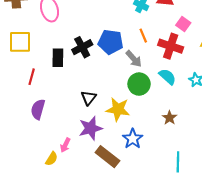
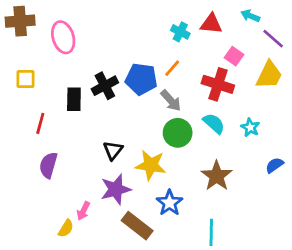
orange line: (143, 36) -> (172, 68), moved, turned 64
yellow square: (20, 42) -> (25, 79), size x0.7
brown star: (170, 118) -> (217, 176), size x1.6
cyan line: (178, 162) -> (211, 232), moved

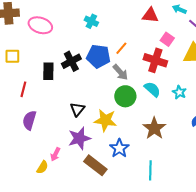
cyan cross: (180, 32) -> (91, 21), moved
pink ellipse: (63, 37) -> (40, 25), turned -55

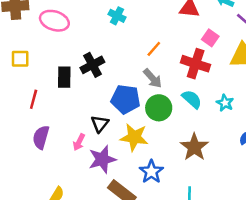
blue pentagon: (98, 56) -> (126, 99), moved
pink arrow: (55, 154) -> (79, 142), moved

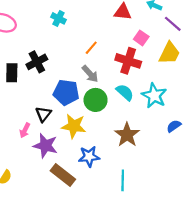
cyan star: (225, 103) -> (154, 96), size x1.6
purple star: (102, 159) -> (46, 146), turned 30
blue star: (151, 172) -> (89, 156), turned 30

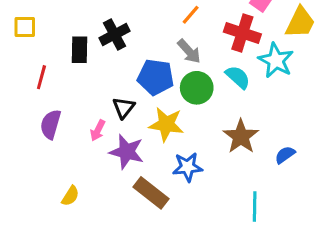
cyan star: (154, 96) -> (276, 60), moved
blue semicircle: (174, 126) -> (285, 155), moved
cyan line: (123, 180) -> (255, 207), moved

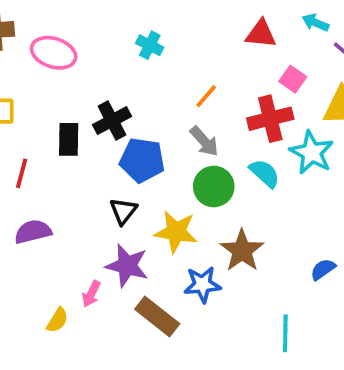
red cross: (242, 33) -> (270, 119), turned -32
blue pentagon: (156, 77) -> (142, 160), moved
purple semicircle: (51, 124) -> (33, 232), turned 60
pink arrow: (98, 130) -> (91, 294), moved
brown star: (241, 137) -> (242, 251), moved

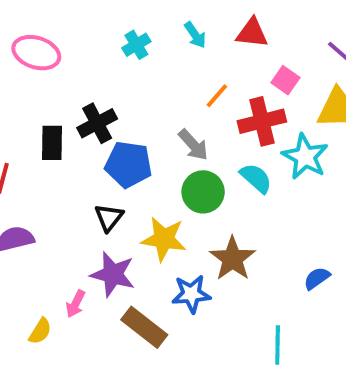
cyan arrow: (315, 23) -> (195, 35), moved, turned -148
cyan cross: (150, 45) -> (136, 45), turned 32
orange line: (206, 96) -> (217, 96), moved

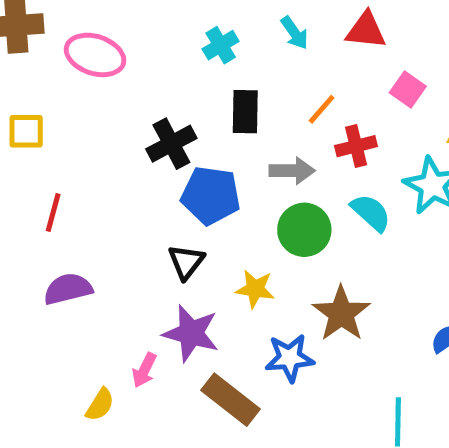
red cross: (262, 121) -> (356, 146), moved, size x0.7
black rectangle: (52, 143) -> (245, 112), moved
gray arrow: (193, 145) -> (292, 171), turned -48
yellow star: (164, 239) -> (255, 289), size x0.7

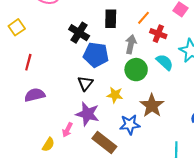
yellow square: (26, 131) -> (17, 27), turned -35
black cross: (171, 144) -> (79, 33), turned -30
red cross: (356, 146) -> (158, 34), turned 35
gray arrow: (292, 171) -> (131, 44), turned -78

